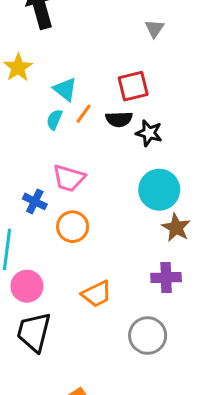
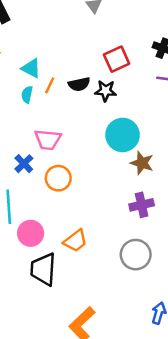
red square: (133, 86) -> (117, 59), moved
blue cross: (35, 201) -> (24, 164), turned 30
orange trapezoid: (97, 294) -> (75, 241), moved

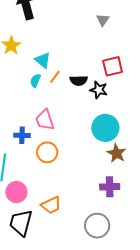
pink trapezoid: (48, 140) -> (45, 120), turned 55
blue cross: (24, 164) -> (22, 135), turned 35

